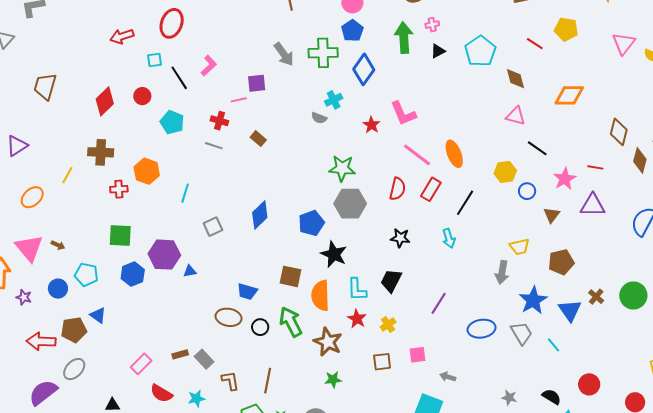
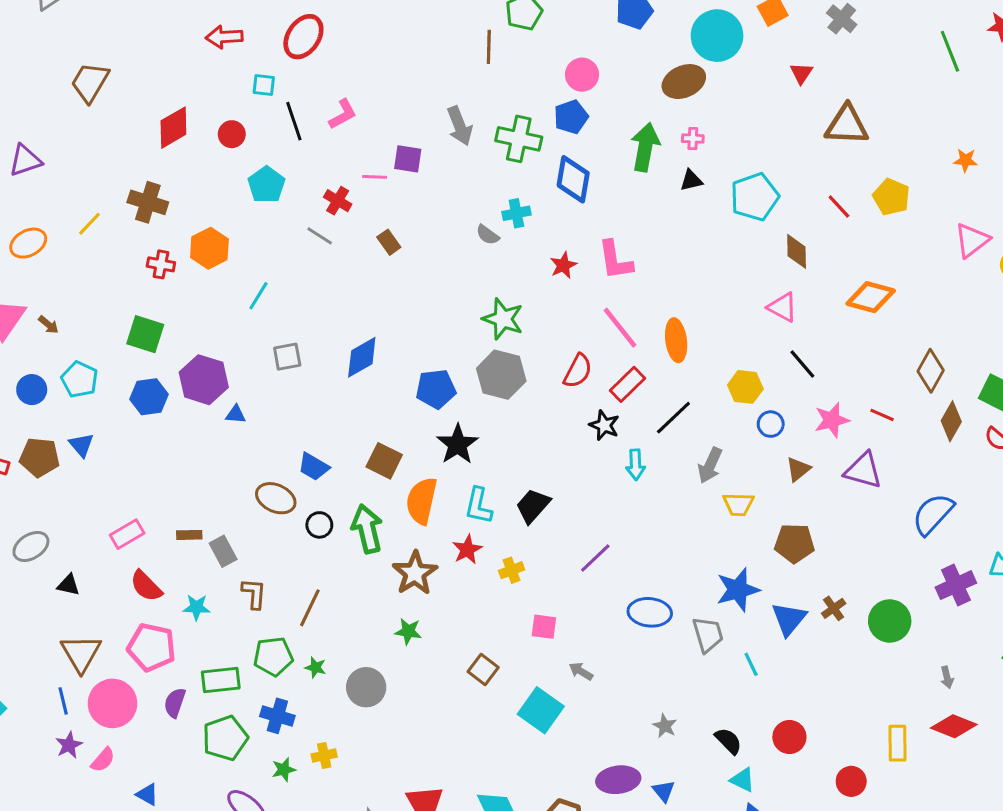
blue diamond: (364, 69) -> (573, 179), turned -40
black star: (400, 238) -> (604, 425), moved
gray arrow: (502, 272) -> (710, 465), moved
brown square: (382, 362) -> (483, 669), moved, turned 30
gray ellipse: (74, 369) -> (31, 546), moved

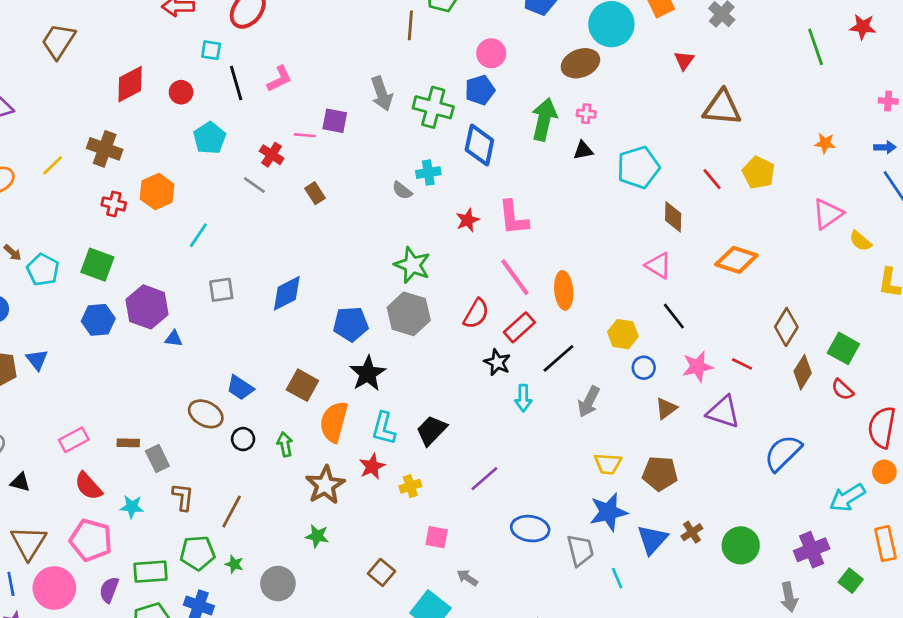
cyan pentagon: (79, 379) -> (43, 270), moved
yellow trapezoid: (738, 504) -> (608, 464), moved
green arrow: (367, 529) -> (285, 444), size x0.6
purple cross: (956, 585) -> (812, 550), moved
gray arrow: (947, 677) -> (789, 597), size x1.5

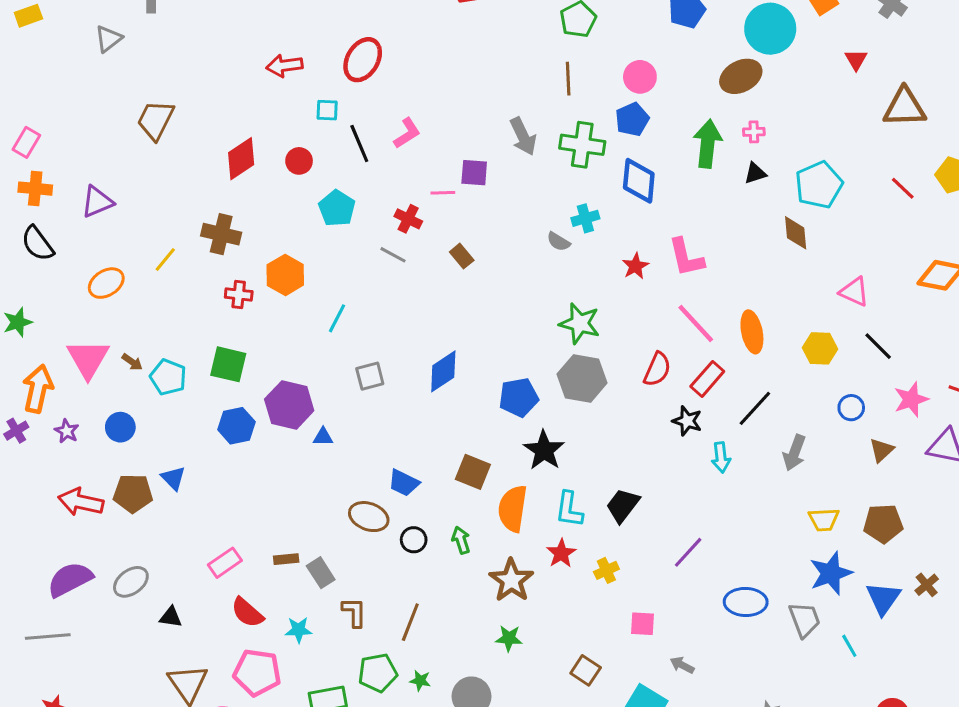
brown line: (410, 25) -> (568, 79), moved
brown diamond: (673, 217) -> (796, 233), moved
yellow hexagon: (623, 334) -> (820, 348), moved

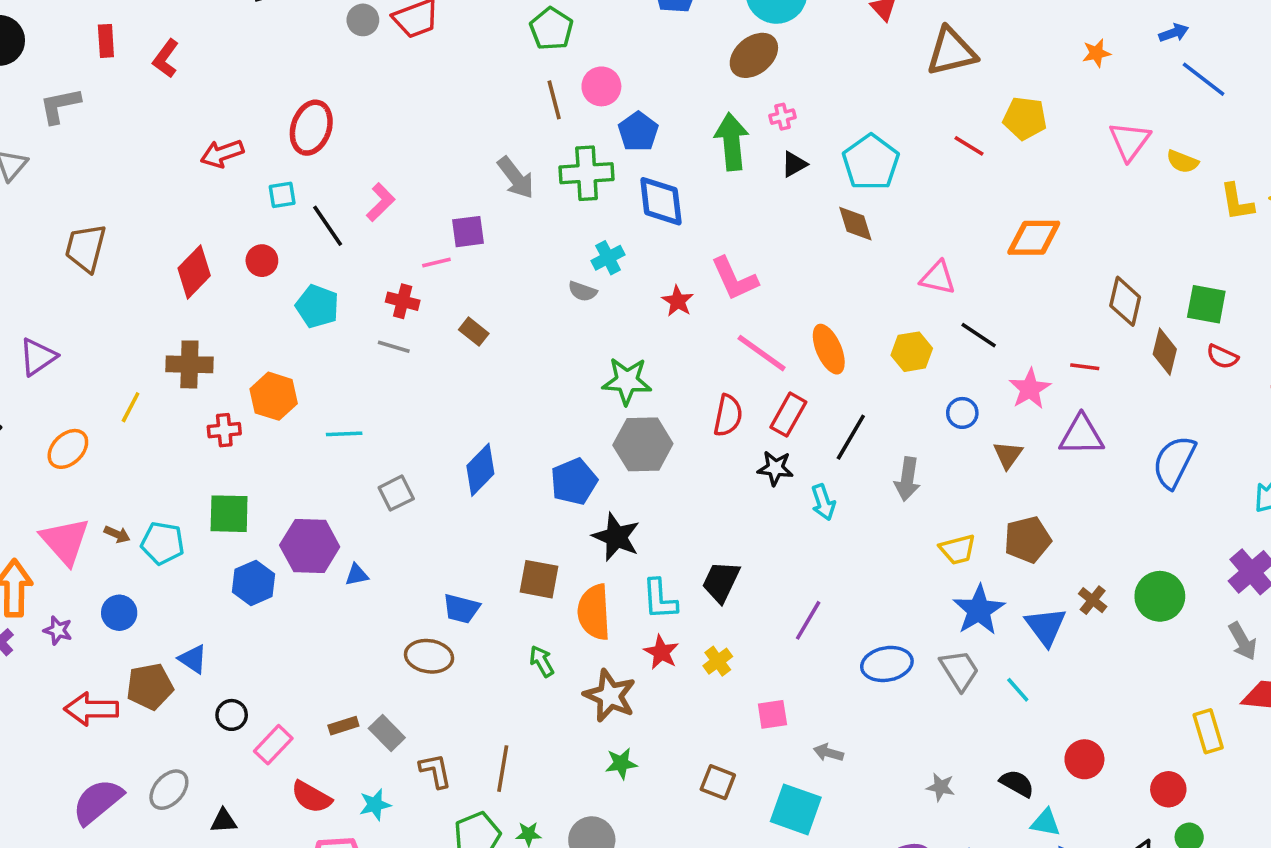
pink circle: (640, 77) -> (601, 86), moved
cyan line: (337, 318) -> (344, 434), turned 72
black circle: (414, 540) -> (232, 715), moved

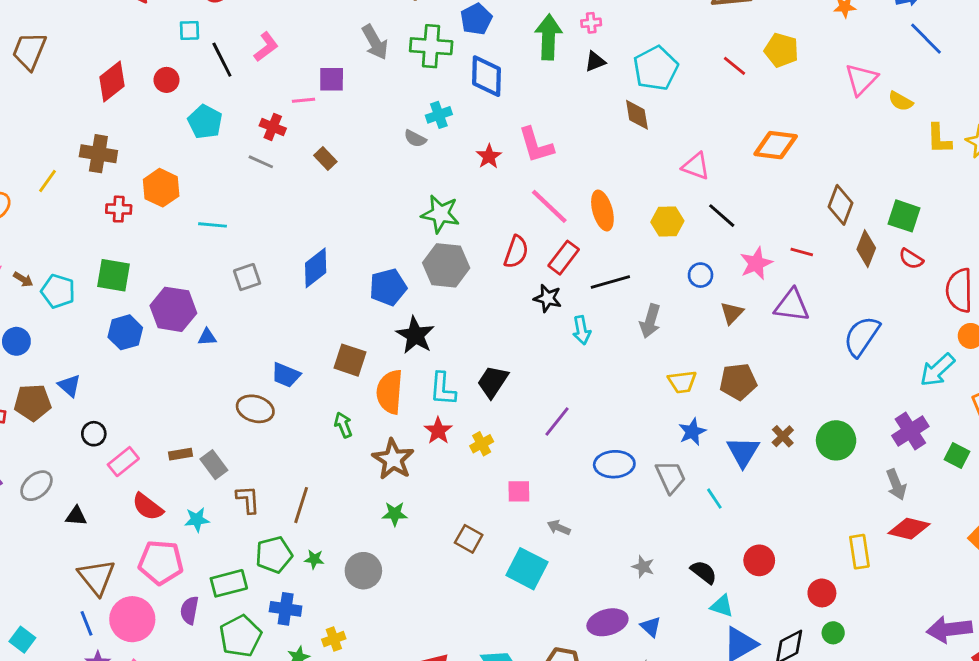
black line: (851, 437) -> (610, 282), turned 36
blue star: (979, 610) -> (692, 432), size x0.7

